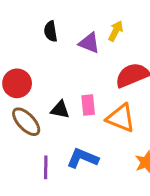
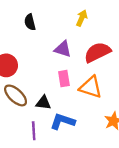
purple triangle: (89, 43) -> (63, 49), moved
black triangle: (60, 110) -> (43, 103), moved

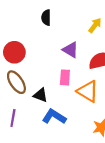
purple line: (34, 131) -> (13, 118), moved

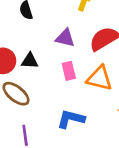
black triangle: (41, 95) -> (30, 61), moved

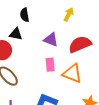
black triangle: (30, 61) -> (16, 34), moved

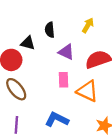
black semicircle: (25, 15) -> (50, 30), moved

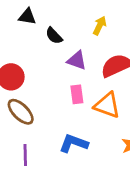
black semicircle: (50, 30) -> (54, 36), turned -32
black triangle: (28, 43) -> (27, 16), moved

